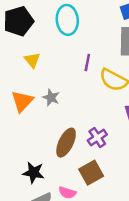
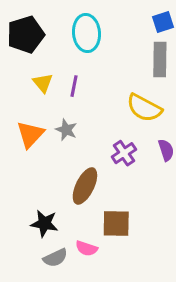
purple line: (87, 62) -> (74, 86), moved
purple cross: (97, 138) -> (124, 153), moved
brown square: (91, 173) -> (116, 223), turned 30

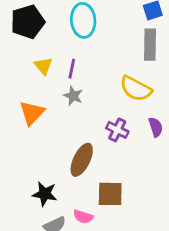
gray star: (66, 130) -> (73, 96), moved
purple cross: (124, 153) -> (117, 130), turned -30

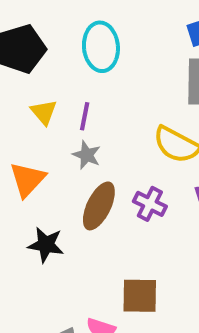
brown ellipse: (82, 160) -> (99, 206), moved
black star: (45, 194) -> (46, 245), moved

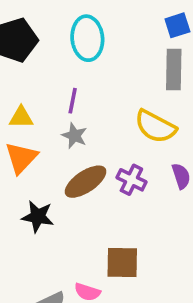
yellow triangle: (44, 112) -> (21, 117), moved, turned -50
brown ellipse: (99, 206) -> (86, 182), turned 30

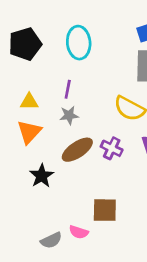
gray star: (74, 136) -> (69, 115), turned -30
black star: (38, 217) -> (42, 176), turned 30

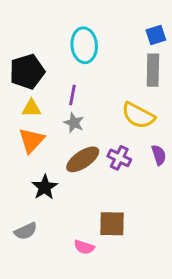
black pentagon: (25, 44) -> (27, 72), moved
gray star: (69, 115) -> (74, 123), turned 30
gray semicircle: (51, 240) -> (26, 231), moved

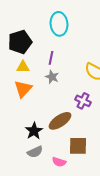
brown ellipse: (83, 159) -> (60, 121), moved
black star: (45, 187) -> (34, 131), moved
gray semicircle: (26, 231) -> (35, 152), moved

